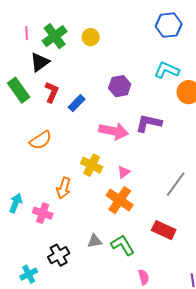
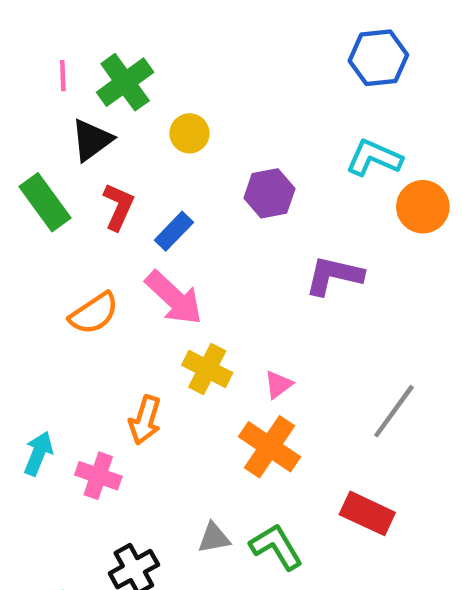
yellow circle: (91, 37) -> (189, 133), moved
pink arrow: (114, 131) -> (174, 298), moved, turned 32

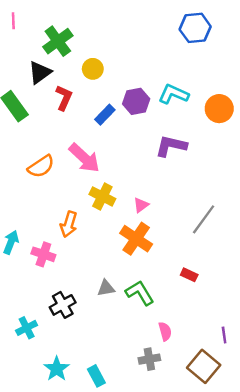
pink line: (63, 76) -> (13, 21), moved
cyan L-shape: (374, 158) -> (173, 94), moved
red L-shape: (118, 207) -> (64, 98), moved
blue rectangle: (174, 231) -> (105, 115), moved
red rectangle: (367, 513) -> (189, 275), size x0.6

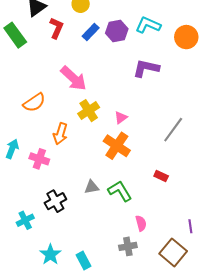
blue rectangle: (105, 115) -> (91, 32), moved
orange semicircle: (41, 166) -> (34, 102), moved
yellow cross: (102, 197) -> (89, 111), turned 30

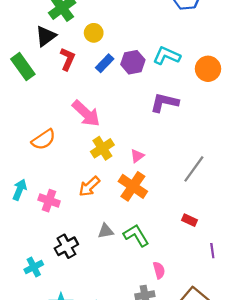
orange arrow: (60, 134) -> (89, 186), moved, turned 30
red rectangle: (161, 176) -> (189, 220), moved
purple line: (190, 226) -> (212, 251), moved

